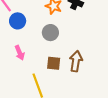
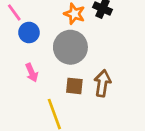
gray circle: (50, 33) -> (70, 47), size x1.6

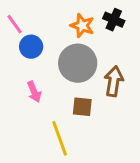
brown arrow: (102, 83) -> (114, 81), moved

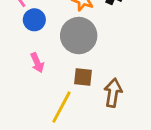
brown arrow: (114, 81) -> (113, 93), moved
yellow line: (60, 138) -> (61, 107), turned 48

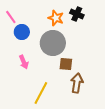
brown square: (83, 77) -> (66, 64), moved

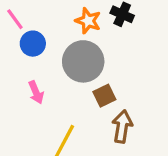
brown square: (66, 64) -> (104, 96), turned -32

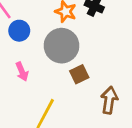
brown arrow: (122, 126) -> (109, 100), moved

